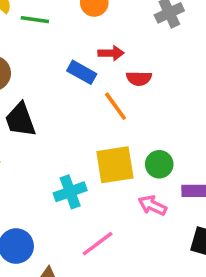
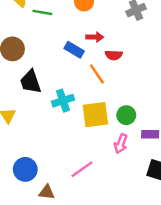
cyan cross: (70, 192) -> (63, 101), moved
pink arrow: (152, 205) -> (121, 144), turned -96

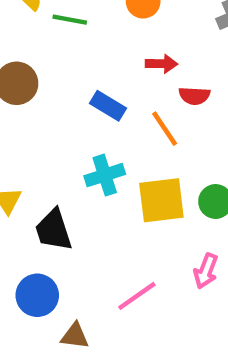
blue rectangle: (74, 50) -> (108, 106), moved
black trapezoid: (31, 82) -> (54, 230), moved
pink arrow: (121, 144) -> (206, 271), moved

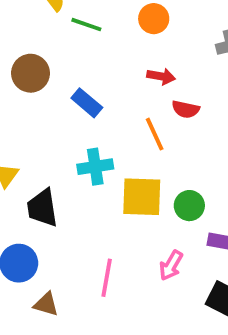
blue rectangle: (108, 106) -> (87, 103), moved
pink line: (137, 296) -> (107, 278), turned -54

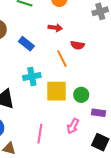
red arrow: (161, 76) -> (55, 28), moved

